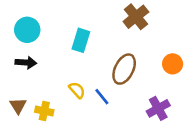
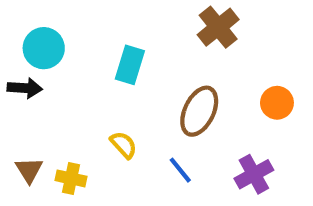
black arrow: (26, 63) -> (25, 88), moved
blue line: (102, 97) -> (180, 170), moved

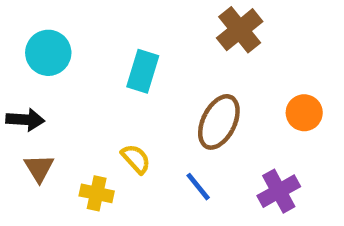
black arrow: (25, 88) -> (25, 120), moved
brown triangle: (29, 170) -> (39, 168), moved
yellow cross: (71, 178) -> (97, 193), moved

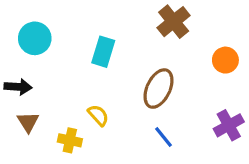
orange circle: (304, 113) -> (225, 60), moved
blue line: (198, 187) -> (164, 137), moved
purple cross: (279, 191) -> (229, 125), moved

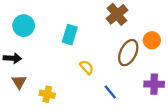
brown ellipse: (158, 89) -> (128, 53), moved
yellow semicircle: (98, 115) -> (87, 67), moved
purple cross: (229, 125) -> (154, 84), turned 30

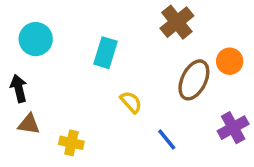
black arrow: (12, 58) -> (19, 88), turned -108
brown triangle: (19, 82) -> (29, 124), turned -49
purple cross: (154, 84) -> (233, 128), turned -30

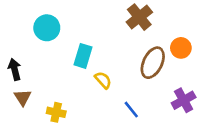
cyan circle: (36, 39) -> (47, 28), moved
cyan rectangle: (105, 53) -> (83, 56), moved
brown triangle: (29, 124) -> (23, 98), turned 48

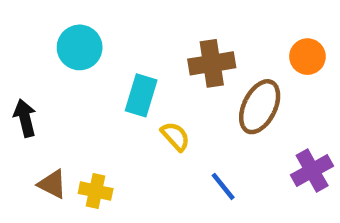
brown cross: (139, 17) -> (212, 63), moved, turned 30
orange circle: (181, 48) -> (307, 57), moved
brown triangle: (23, 98) -> (52, 184), moved, turned -30

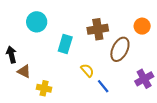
yellow semicircle: (175, 136) -> (87, 70), moved
brown triangle: (52, 184) -> (24, 71), moved

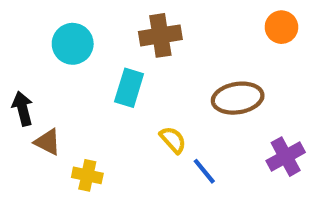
orange circle: (142, 26) -> (281, 27), moved
brown cross: (98, 29) -> (160, 35), moved
brown ellipse: (120, 49) -> (238, 98), turned 55

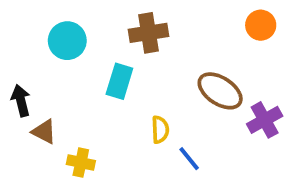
brown ellipse: (238, 98) -> (220, 91), turned 42
yellow semicircle: (173, 140) -> (160, 130), turned 40
purple cross: (286, 157) -> (265, 120), moved

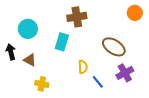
cyan circle: (67, 41) -> (28, 29), moved
purple cross: (265, 120) -> (125, 73), moved
brown triangle: (44, 132) -> (30, 60), moved

